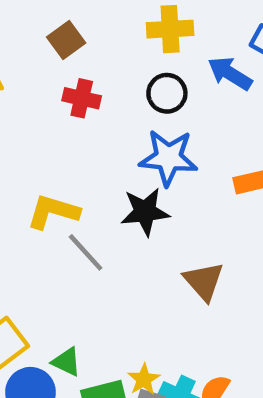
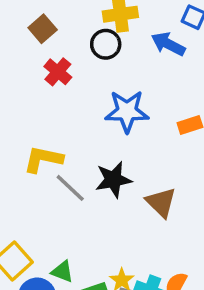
black circle: (167, 93) -> (106, 44), moved
red cross: (82, 98) -> (58, 72), turned 32
black star: (145, 212) -> (113, 180), moved

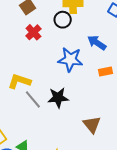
blue arrow: (168, 44) -> (97, 43), moved
brown triangle: (161, 202) -> (92, 125), moved

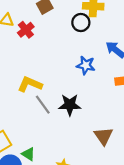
red cross: (33, 32) -> (26, 30), moved
blue star: (70, 59) -> (86, 65), size x0.7

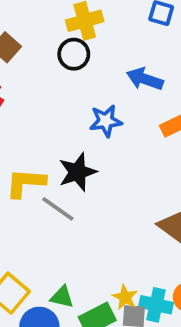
black star: (70, 105) -> (77, 172), moved

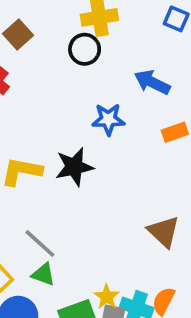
gray line: (58, 209) -> (40, 244), moved
green triangle: (62, 297) -> (43, 274), moved

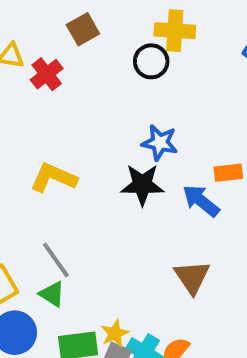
blue arrow: (152, 82) -> (201, 201), moved
black star: (74, 167) -> (142, 185), moved

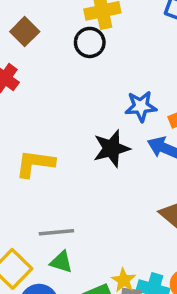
blue star: (160, 143) -> (141, 106), moved
gray line: (56, 260) -> (56, 232), turned -44

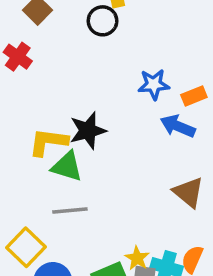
black star: (112, 148) -> (88, 131), moved
green triangle: (61, 262) -> (67, 167), moved, size x1.4

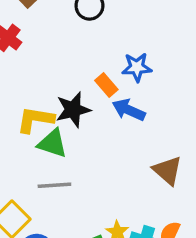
orange rectangle: (194, 96) -> (106, 85), moved, turned 70
blue arrow: (178, 126) -> (129, 110), moved

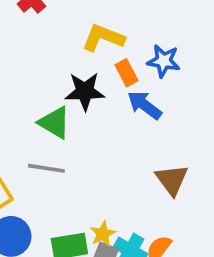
yellow L-shape: (35, 120) -> (103, 38), moved

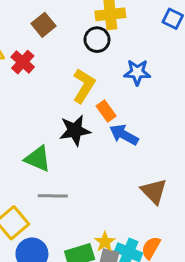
yellow L-shape: (103, 38) -> (84, 86), turned 108
blue star: (164, 61) -> (137, 72), moved
green triangle: (54, 123) -> (38, 159), moved

